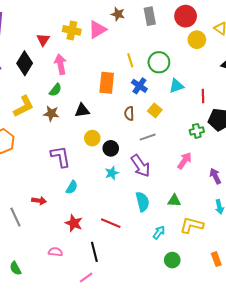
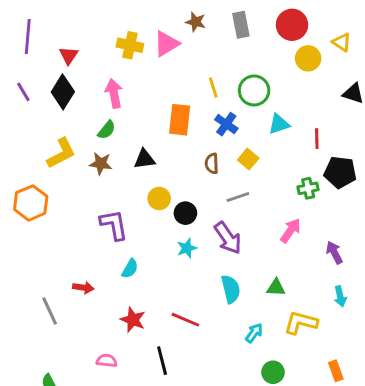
red triangle: (43, 40) -> (69, 55), moved

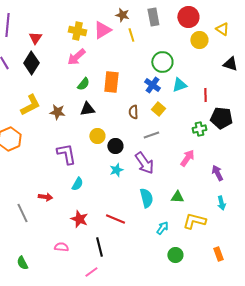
yellow line: (213, 88) -> (131, 35), moved
pink arrow: (114, 93) -> (76, 57), moved, turned -120
blue cross: (226, 124) -> (152, 85), moved
green semicircle: (107, 130) -> (83, 84), moved

